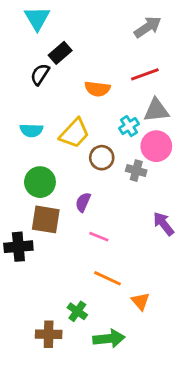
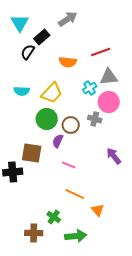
cyan triangle: (37, 18) -> (20, 23), moved
gray arrow: (148, 27) -> (68, 19), moved
brown circle: (102, 158) -> (71, 125), moved
green circle: (40, 182) -> (47, 119), moved

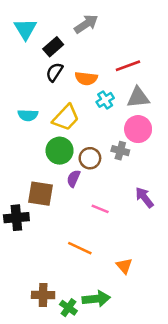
black semicircle: (28, 52) -> (54, 72), moved
cyan cross: (90, 88) -> (105, 100), moved
pink line: (69, 165) -> (100, 209), moved
orange line: (75, 194) -> (80, 248), moved
green cross: (54, 217) -> (68, 308), moved

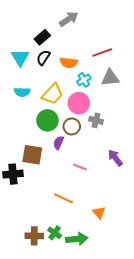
cyan triangle: (25, 29) -> (20, 58), moved
pink circle: (138, 129) -> (79, 103), moved
green cross: (68, 308) -> (55, 233), moved

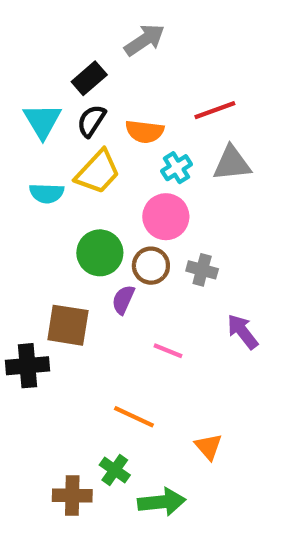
yellow trapezoid: (52, 94) -> (98, 172), moved
gray cross: (96, 120) -> (202, 270), moved
green cross: (55, 233) -> (115, 470), moved

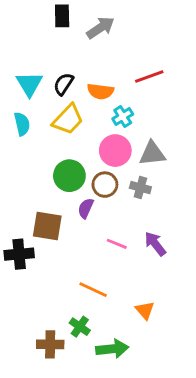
black rectangle: (89, 78) -> (62, 16), moved, turned -50
gray triangle: (232, 163) -> (152, 153), moved
cyan semicircle: (47, 193) -> (22, 124), moved, turned -105
purple arrow: (243, 332) -> (155, 244), moved

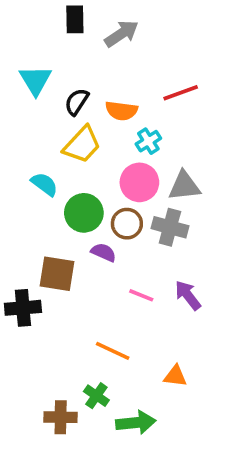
cyan triangle: (29, 84) -> (35, 80), moved
cyan semicircle: (22, 124) -> (44, 184), moved, turned -40
gray cross: (140, 188) -> (170, 227), size x1.4
purple semicircle: (86, 208) -> (104, 252), turned 90
orange triangle: (145, 310) -> (175, 376), turned -42

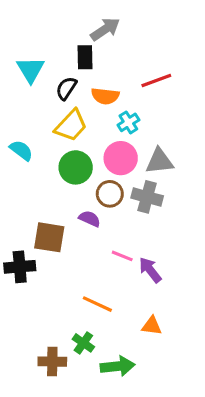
black rectangle: (75, 19) -> (85, 57), moved
cyan semicircle: (44, 184) -> (21, 150), moved
green circle: (84, 213) -> (76, 167), moved
purple arrow: (188, 295) -> (150, 270), moved

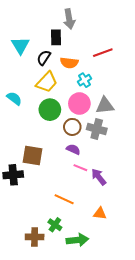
gray arrow: (105, 29) -> (69, 19), turned 114
purple semicircle: (90, 219) -> (73, 149), moved

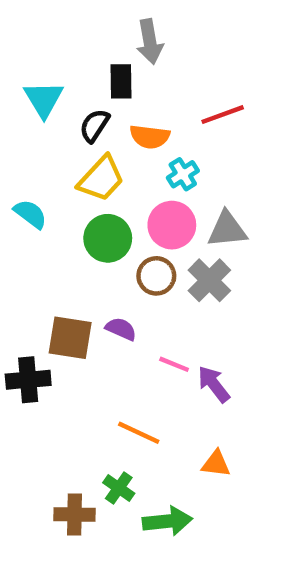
gray cross: (97, 129) -> (209, 280), turned 30
purple semicircle: (73, 149) -> (121, 329), moved

